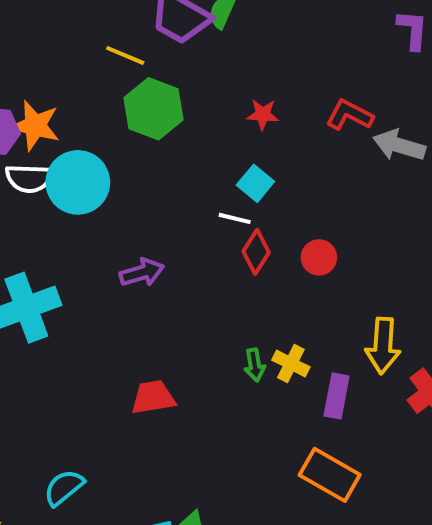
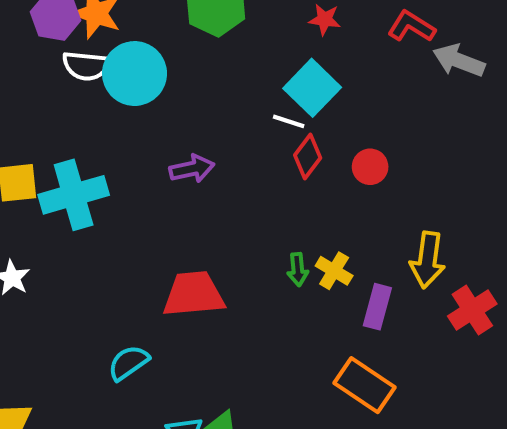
cyan square: (255, 183) -> (312, 88), size x1.5
red trapezoid: (153, 397) -> (194, 294), size x1.4
cyan semicircle: (64, 488) -> (128, 363), moved

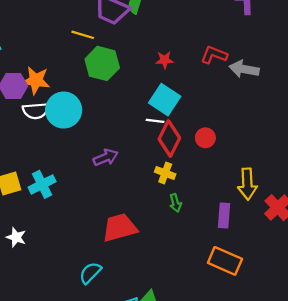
red diamond: (308, 156) -> (169, 139), size x1.4
cyan cross: (74, 195) -> (42, 184), size x0.7
yellow cross: (334, 271) -> (165, 173), moved

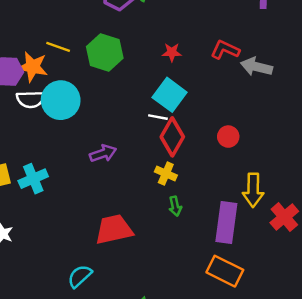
yellow line: (83, 35) -> (58, 47), moved
red circle: (205, 138) -> (228, 137), moved
purple rectangle: (224, 216) -> (226, 222), size x1.5

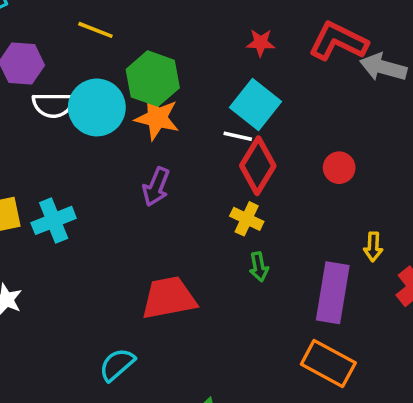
red L-shape: (225, 50) -> (338, 41), size x1.4
green hexagon: (105, 52) -> (153, 79), moved
orange star: (33, 67) -> (157, 118), moved
purple arrow: (103, 153) -> (156, 187), turned 130
yellow arrow: (253, 190) -> (373, 247), size x0.6

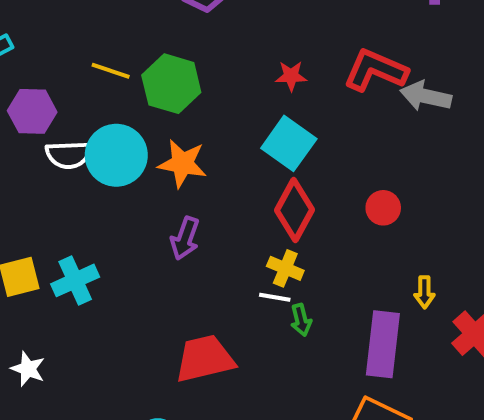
green hexagon: (153, 79) -> (171, 84), moved
white line: (238, 136) -> (275, 297), moved

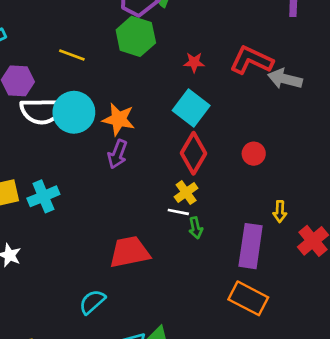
green hexagon: (171, 84) -> (136, 36), moved
white semicircle: (69, 155) -> (42, 111), size x1.4
purple arrow: (185, 238) -> (117, 154), moved
yellow cross: (285, 268) -> (186, 193), turned 30

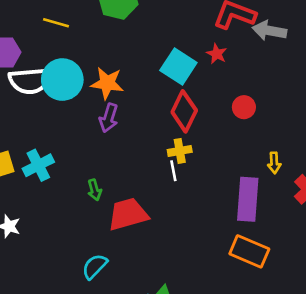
red star: (194, 62) -> (217, 54), moved, turned 30
yellow cross: (186, 193) -> (180, 151), turned 30
white line: (178, 212) -> (173, 171), turned 72
green arrow: (196, 228) -> (95, 190), moved

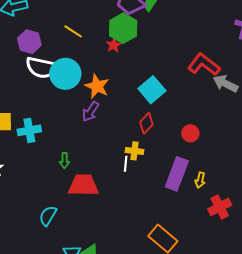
red star: (217, 54) -> (114, 45), moved
red diamond: (184, 111) -> (146, 123), size x0.7
purple rectangle: (248, 199) -> (177, 174), moved
cyan semicircle: (95, 266) -> (48, 216), turned -30

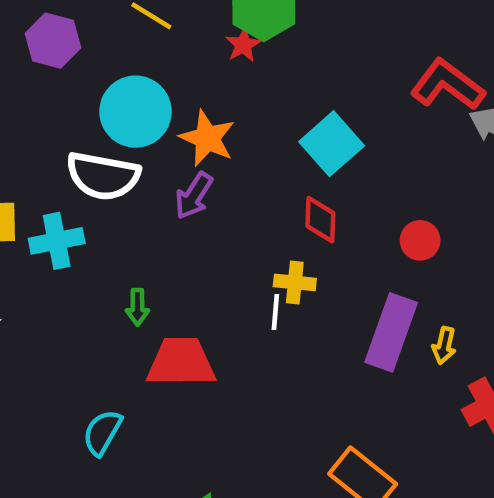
white semicircle: (42, 68) -> (103, 176), moved
red diamond: (146, 123) -> (320, 220), turned -40

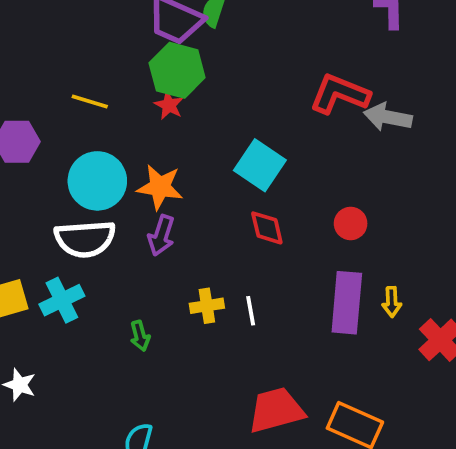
yellow cross: (295, 282) -> (207, 306), moved
red trapezoid: (181, 362) -> (276, 410), moved

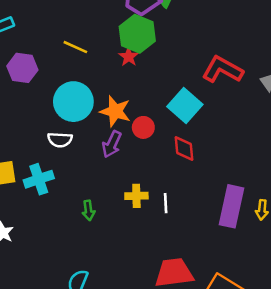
red L-shape: (340, 94) -> (222, 70), moved
red circle: (351, 223) -> (143, 127), moved
white semicircle: (85, 239) -> (60, 140), size x0.6

